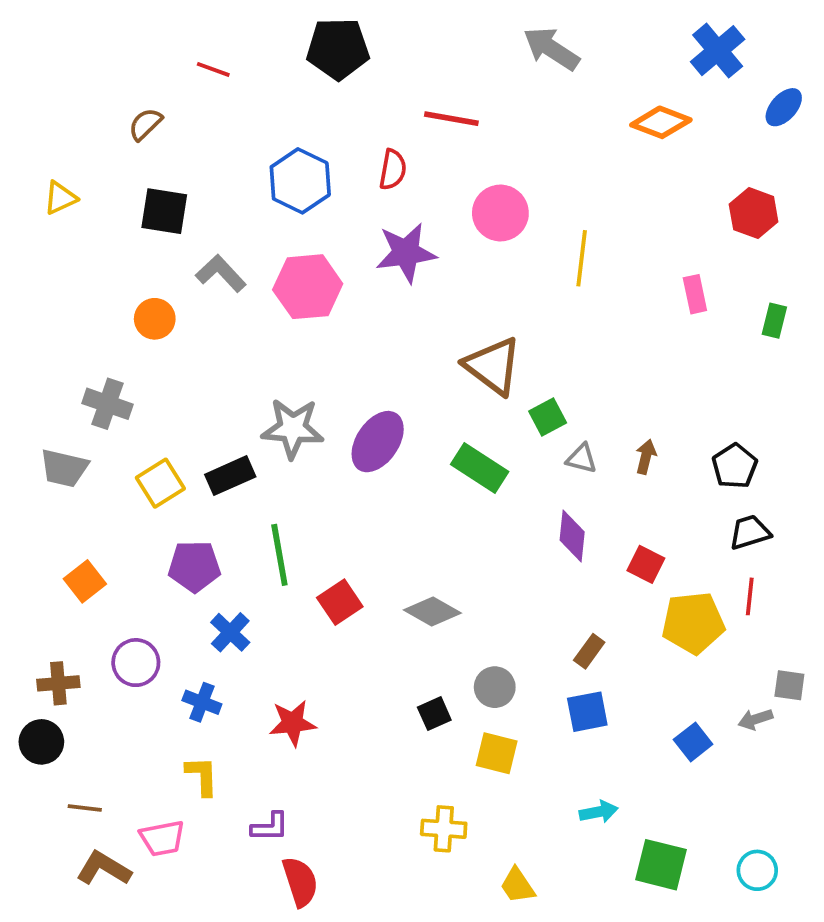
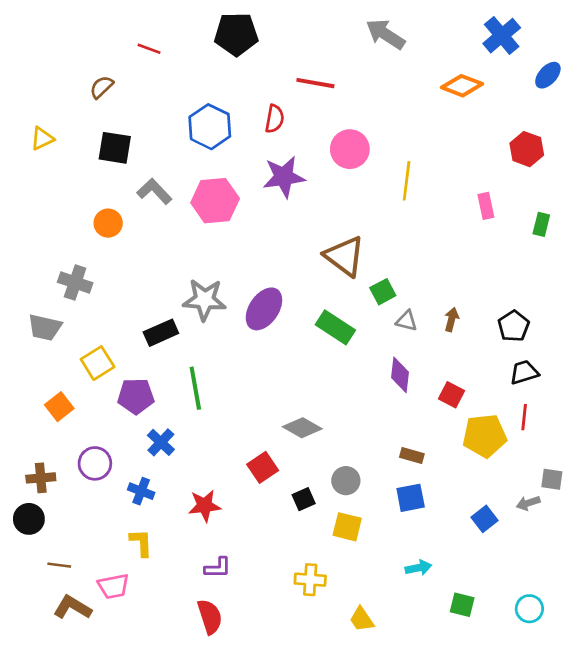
yellow square: (160, 483) -> (98, 363), moved
red square: (340, 602) -> (263, 467), moved
brown rectangle: (589, 651) -> (412, 456), turned 70
purple L-shape: (270, 827) -> (218, 568), moved
green square: (661, 865) -> (462, 605), size x0.7

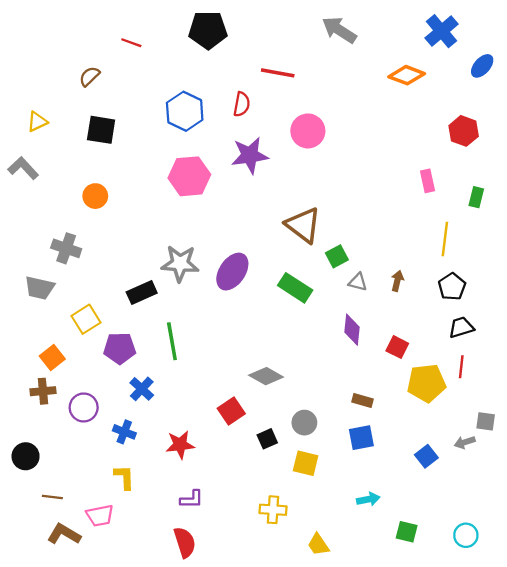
yellow line: (407, 181) -> (445, 239), moved
gray L-shape: (154, 191) -> (23, 168), moved
brown cross: (41, 478) -> (43, 391), moved

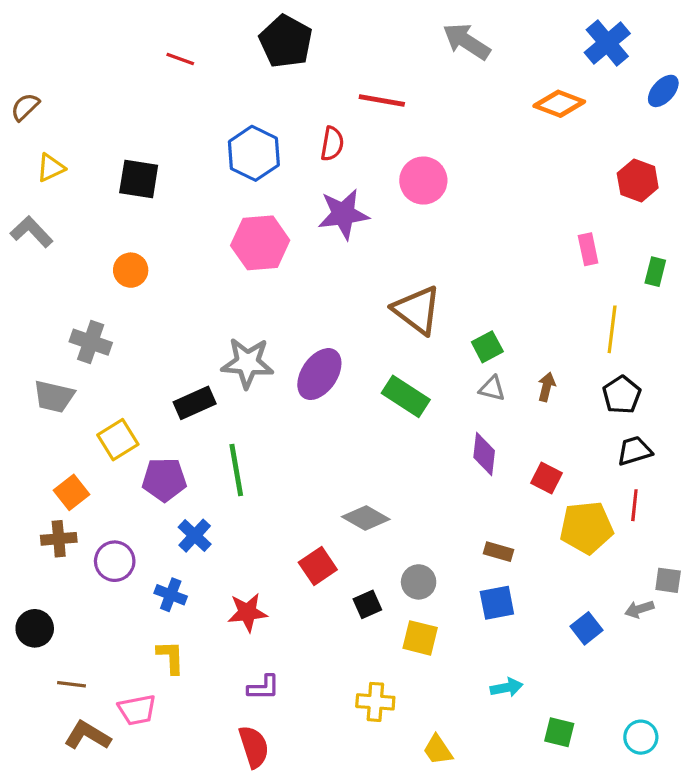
black pentagon: (208, 30) -> (286, 41), turned 30
brown semicircle: (89, 76) -> (25, 107), moved
green square: (337, 256) -> (487, 347), moved

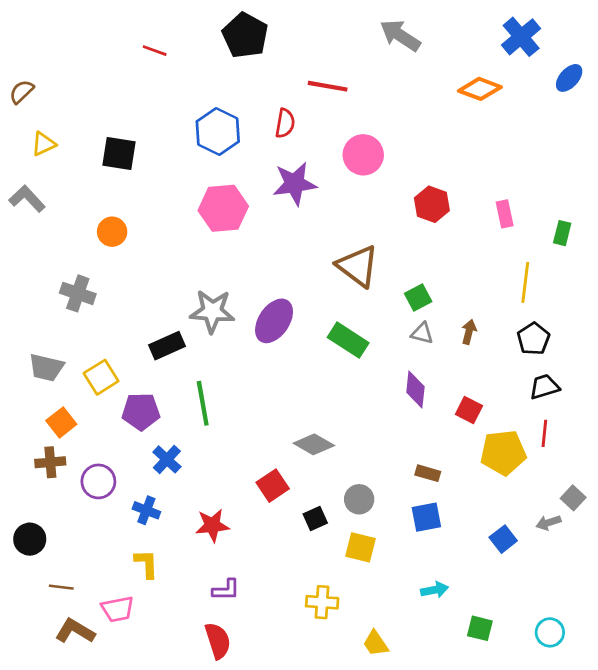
red hexagon: (638, 181) -> (432, 204), moved
gray trapezoid: (54, 396) -> (46, 368), moved
gray square: (668, 580) -> (573, 498), turned 35

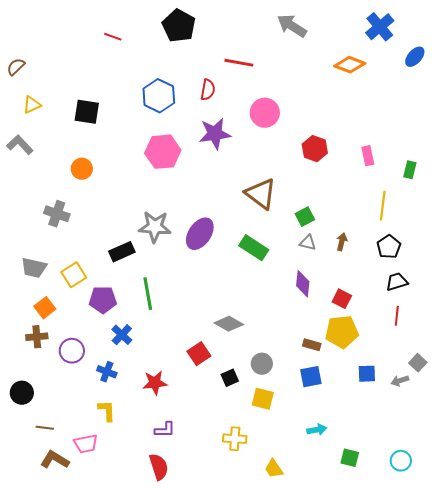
yellow pentagon: (503, 453) -> (342, 332), moved
blue square: (503, 539) -> (367, 374), moved, turned 36

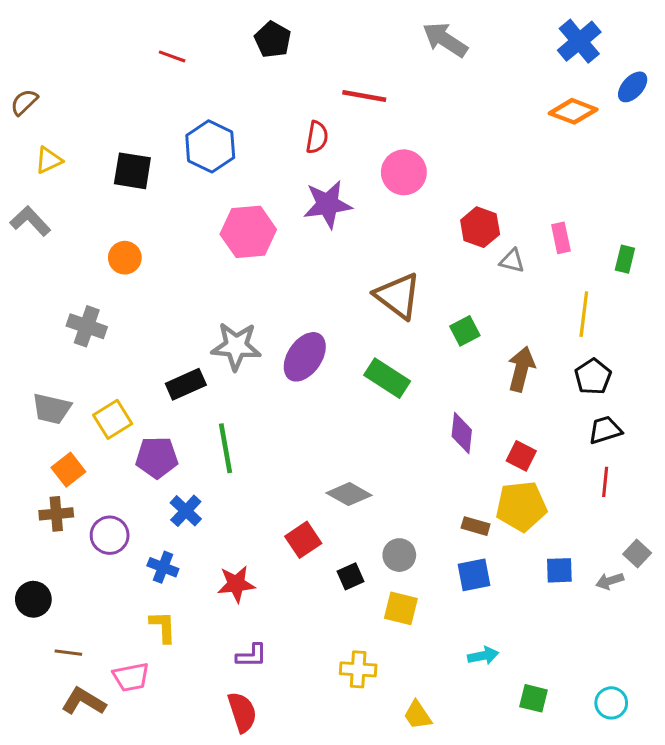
black pentagon: (179, 26) -> (273, 40), size x0.7
orange diamond: (350, 65) -> (573, 111), moved
blue hexagon: (159, 96) -> (210, 146), moved
brown arrow: (342, 242) -> (521, 369), size x1.6
gray triangle: (308, 243) -> (512, 261), moved

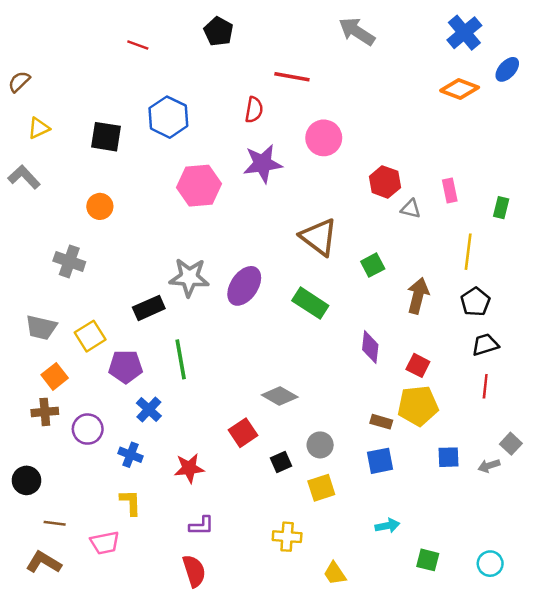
yellow square: (401, 608) -> (321, 488), turned -32
brown L-shape: (84, 701) -> (44, 562), moved

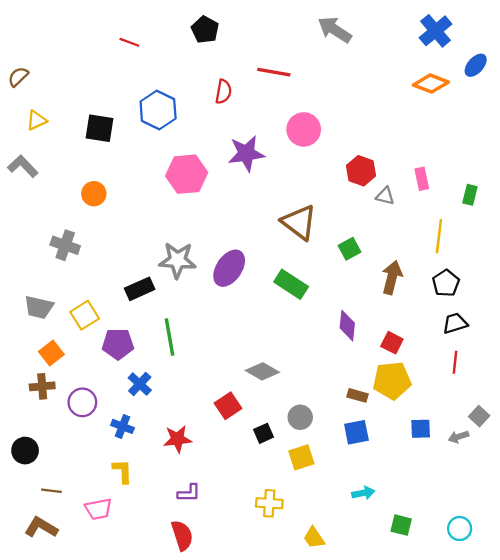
red semicircle: (254, 110) -> (223, 92), moved

